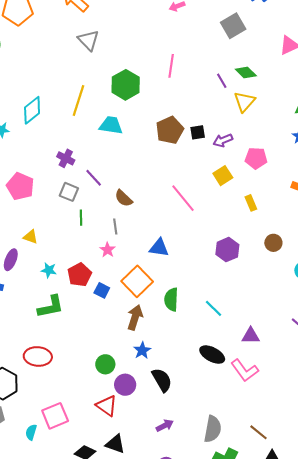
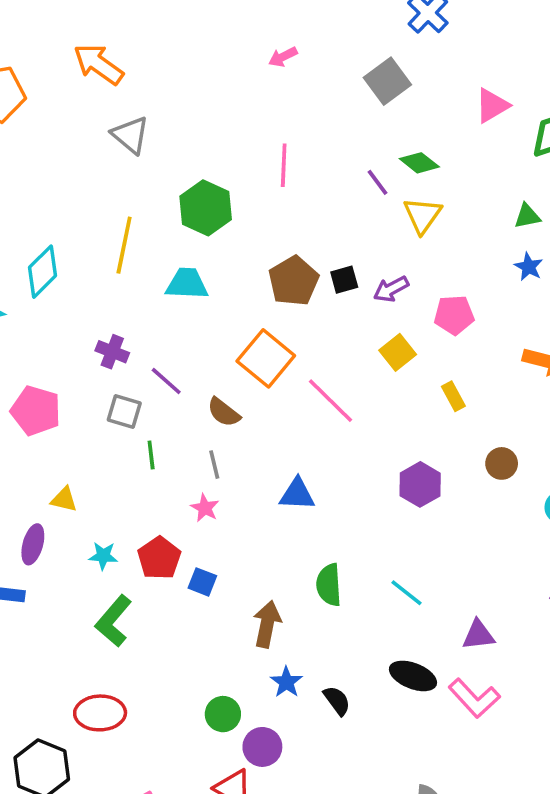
orange square: (137, 281) -> (266, 358), moved
green L-shape: (51, 307) -> (113, 621), turned 148
black semicircle: (162, 380) -> (337, 701), moved, size x0.7

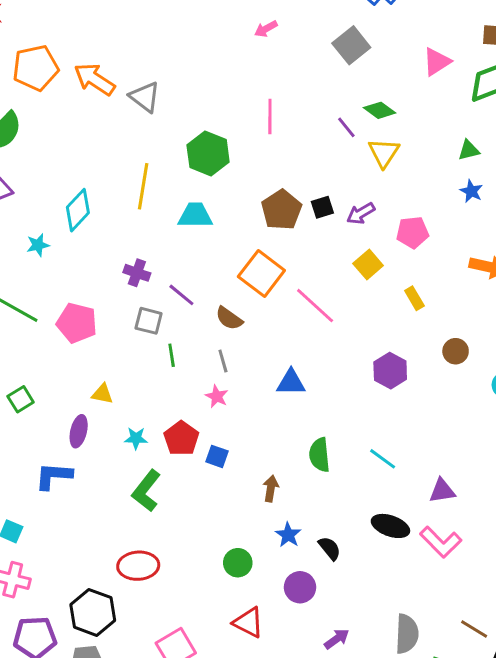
orange arrow: (98, 64) -> (95, 79), moved
brown arrow: (267, 624) -> (271, 489), size x0.7
purple circle: (262, 747) -> (300, 587), moved

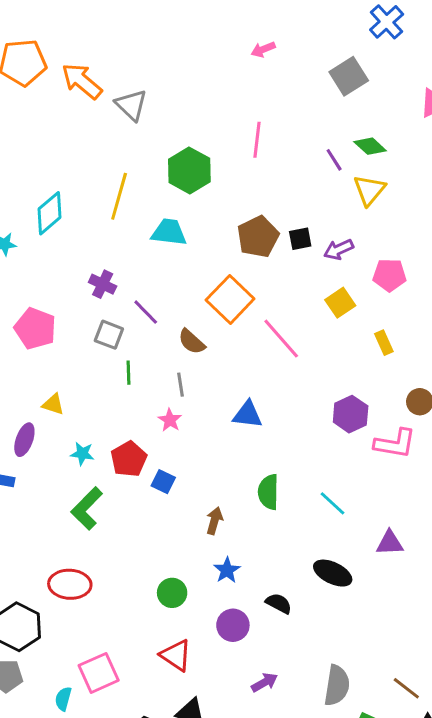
pink L-shape: (441, 542) -> (395, 444), moved, turned -42
black semicircle: (330, 548) -> (279, 603), moved, turned -30

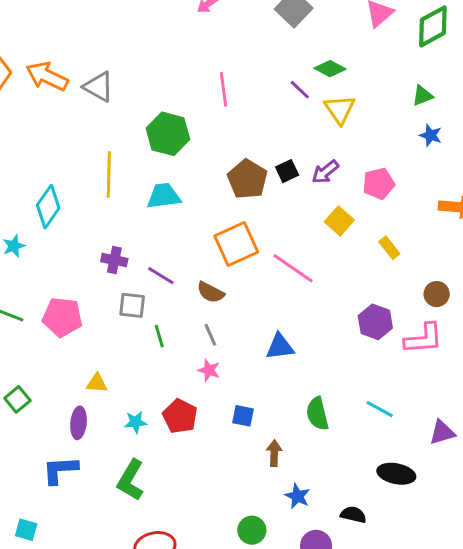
orange square: (230, 299) -> (236, 244), turned 36
blue square: (163, 482) -> (243, 416), moved
green L-shape: (87, 508) -> (131, 480), moved

